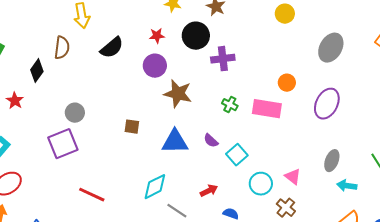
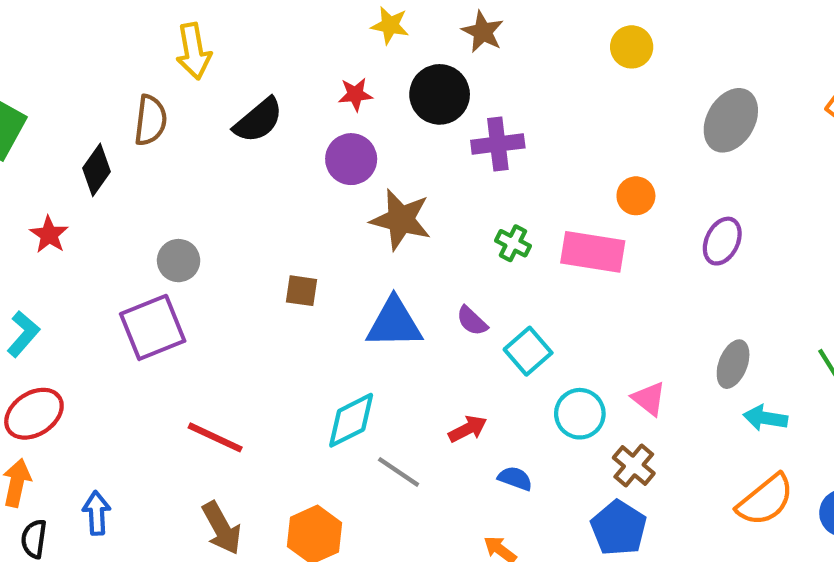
purple ellipse: (327, 104) -> (722, 241), size x0.7

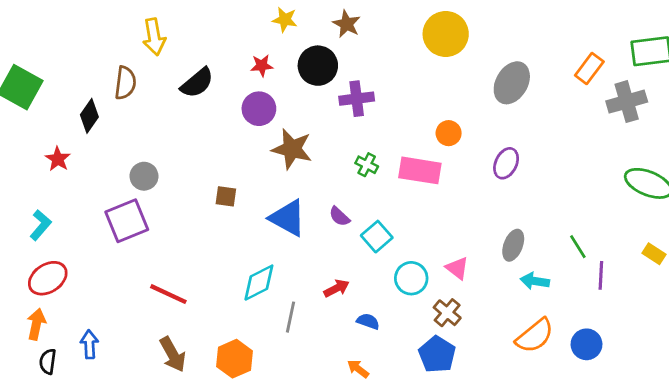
yellow circle: (632, 47) -> (446, 34), size x1.6
blue triangle: (394, 323) -> (288, 218), turned 30
gray line: (399, 472) -> (291, 317), turned 68

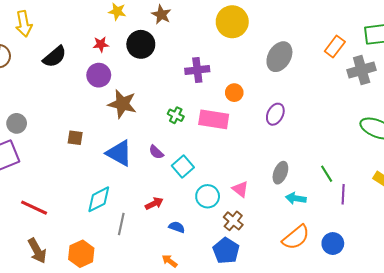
purple cross: (357, 99) -> (197, 70), moved

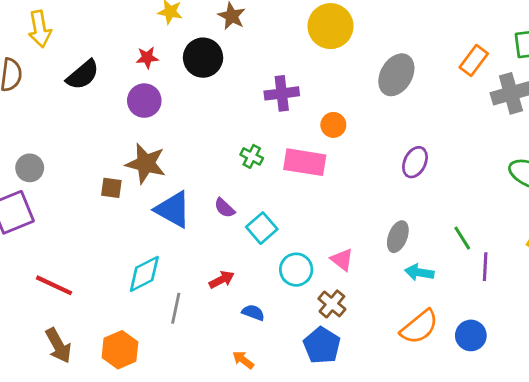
brown star: (122, 104) -> (146, 164), moved
purple ellipse: (275, 114) -> (415, 162), moved

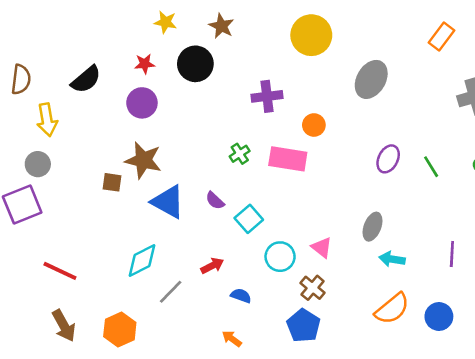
yellow arrow: (40, 29) -> (47, 120), moved
orange rectangle: (474, 60) -> (442, 36), moved
green cross: (252, 156) -> (240, 154), turned 30
green line: (462, 238) -> (431, 167), moved
gray line: (176, 308) -> (171, 292), turned 32

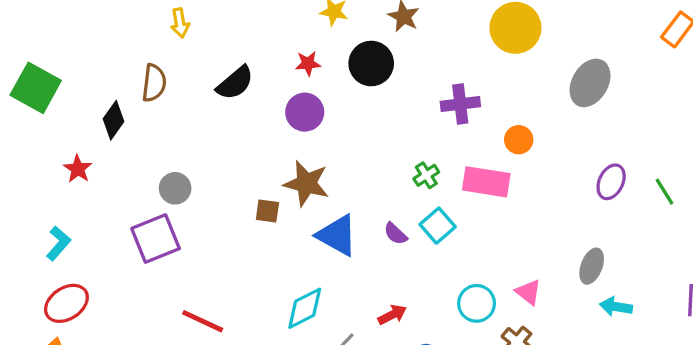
yellow arrow: (47, 120) -> (180, 23), moved, size x0.7
cyan square: (249, 219) -> (438, 226), moved

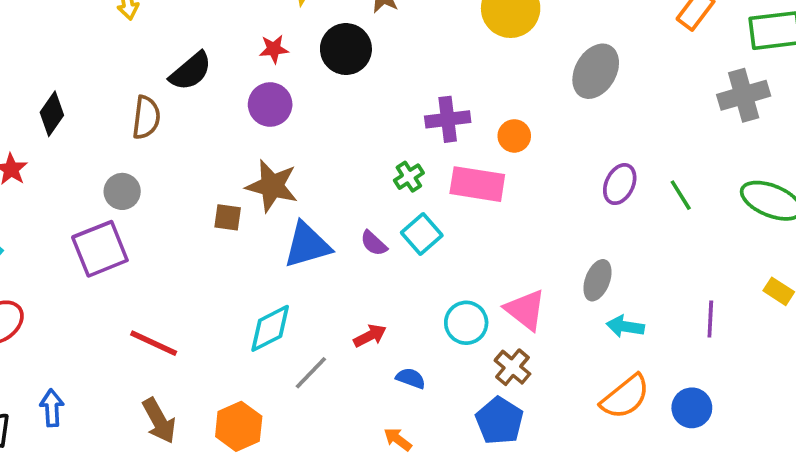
brown semicircle: (154, 83) -> (146, 117), moved
purple cross: (460, 104) -> (448, 119), moved
blue triangle: (337, 235) -> (307, 245), turned -45
pink triangle: (528, 292) -> (525, 310), size x1.4

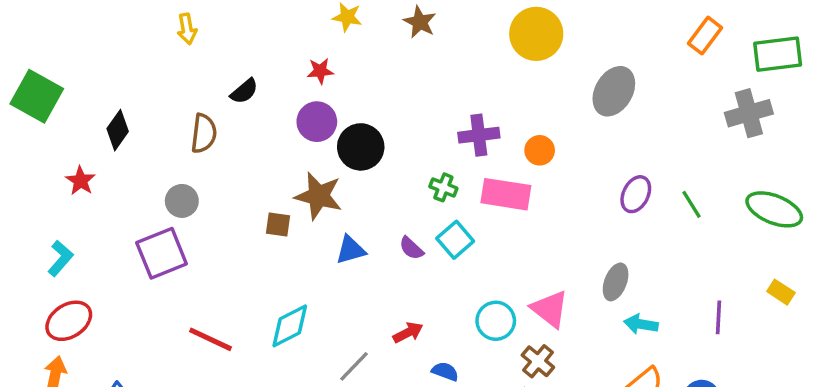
black circle: (346, 49) -> (361, 147), moved
black semicircle: (191, 71) -> (244, 91), size x0.7
green cross: (409, 177) -> (443, 187), turned -36
blue triangle: (307, 245) -> (351, 250), size x0.7
cyan diamond: (270, 328) -> (290, 326), moved

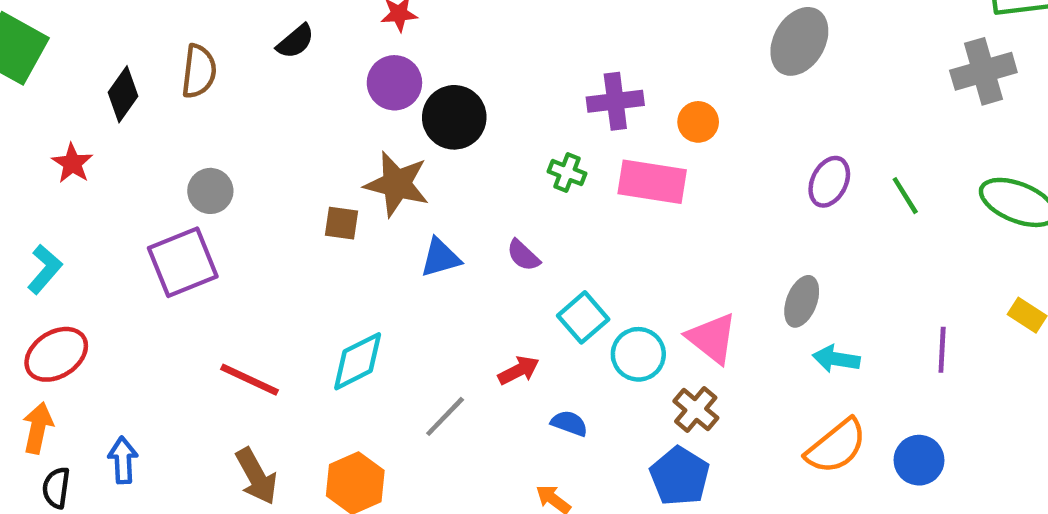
brown semicircle: (204, 133) -> (199, 71), moved
cyan square: (455, 240) -> (583, 317), moved

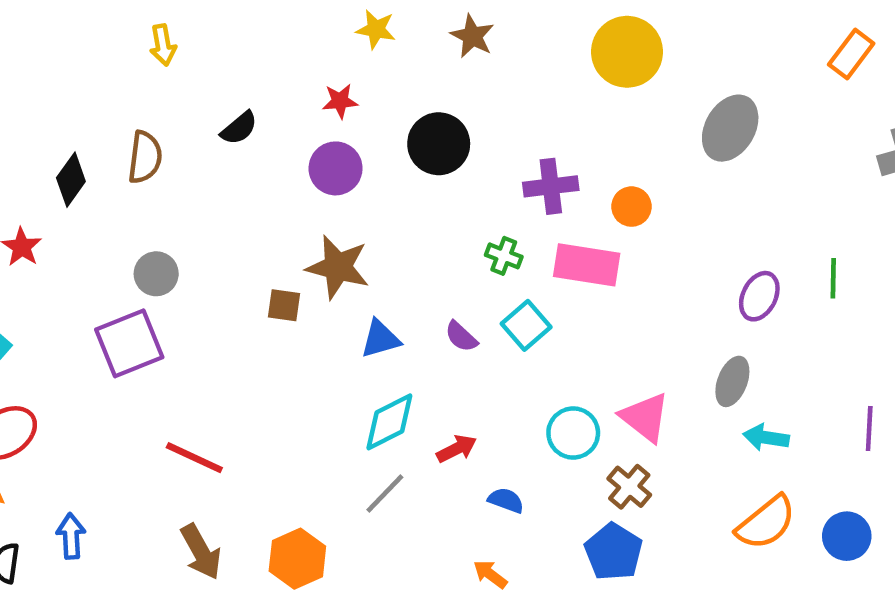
black circle: (454, 117) -> (439, 144), moved
purple ellipse: (829, 182) -> (759, 296), moved
green line: (905, 196) -> (833, 278), turned 33
cyan square: (583, 317) -> (526, 325), moved
cyan diamond: (358, 361) -> (389, 422), moved

